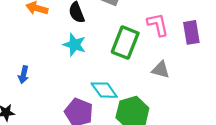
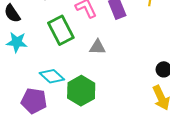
green rectangle: (125, 43) -> (61, 30), turned -36

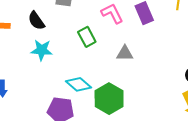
green rectangle: (61, 30) -> (87, 37), size x0.7

